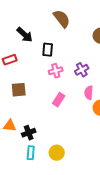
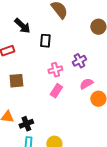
pink cross: (56, 71) -> (55, 70), moved
pink semicircle: (89, 93) -> (86, 84), turned 56

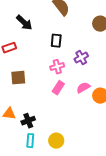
black rectangle: (45, 41) -> (56, 41), moved
pink semicircle: (86, 84) -> (83, 88), moved

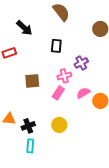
pink cross: (57, 67) -> (64, 76), moved
brown square: (18, 78) -> (32, 81), moved
yellow circle: (56, 141) -> (59, 125), moved

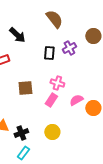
purple cross: (81, 63) -> (69, 48), moved
pink cross: (64, 76) -> (57, 83), turned 32
cyan rectangle: (30, 146) -> (23, 153), turned 32

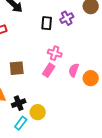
brown square: (25, 88) -> (17, 68), moved
pink semicircle: (76, 100) -> (74, 70), turned -40
yellow circle: (52, 132) -> (38, 112), moved

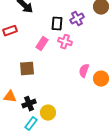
pink cross: (55, 53) -> (65, 42), moved
pink rectangle: (49, 70) -> (42, 44), moved

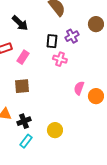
pink rectangle: (42, 44) -> (23, 57), moved
yellow circle: (48, 113) -> (55, 130), moved

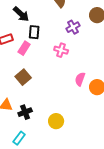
black rectangle: (52, 41) -> (34, 32), moved
brown square: (22, 86) -> (23, 77), turned -35
cyan rectangle: (26, 141) -> (19, 138), moved

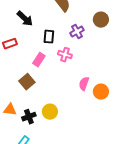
black rectangle: (34, 32) -> (49, 37), moved
pink rectangle: (24, 48) -> (39, 60), moved
yellow circle: (56, 121) -> (50, 112), moved

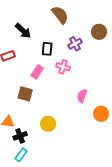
brown square: (27, 82) -> (25, 94), turned -35
orange circle: (101, 92) -> (101, 114), moved
black cross: (29, 117) -> (20, 136), moved

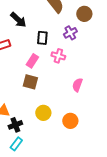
brown circle: (99, 32) -> (84, 14), moved
brown square: (25, 94) -> (30, 82), moved
orange circle: (101, 114) -> (70, 121), moved

